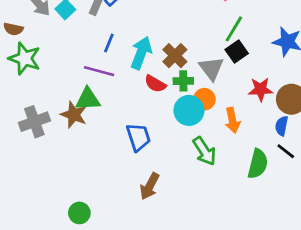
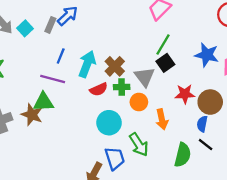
red semicircle: (155, 84) -> (99, 89), turned -54
cyan circle: (189, 110) -> (109, 123), moved
blue trapezoid: (138, 137) -> (115, 158), moved

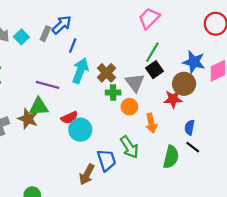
blue line: (61, 56) -> (73, 46), moved
red semicircle: (99, 89) -> (69, 118), moved
brown circle: (210, 102) -> (184, 84), moved
cyan circle: (109, 123) -> (80, 130), moved

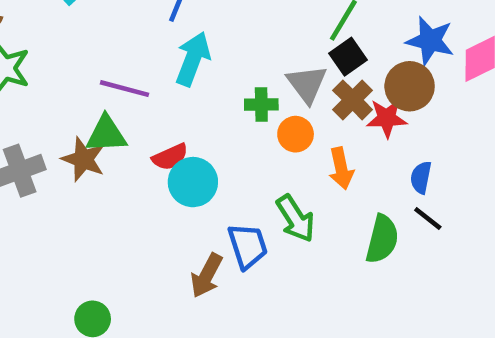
brown cross: (106, 73) -> (353, 100), moved

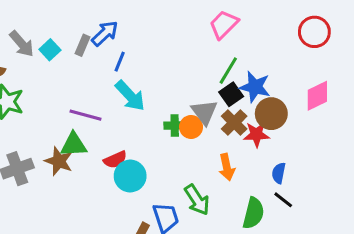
blue star: (430, 41) -> (255, 87), moved
cyan arrow: (193, 59) -> (130, 96), turned 116
orange circle: (296, 134) -> (191, 127), moved

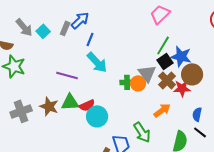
green triangle: (74, 145) -> (70, 102), moved
orange arrow: (227, 167) -> (162, 110), turned -114

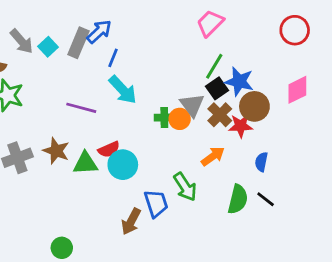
gray rectangle: (65, 28) -> (78, 43), size x1.5
green triangle: (70, 102) -> (85, 163), moved
black line: (200, 132) -> (266, 199), moved

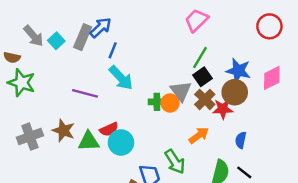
blue star: (239, 81) -> (238, 71), moved

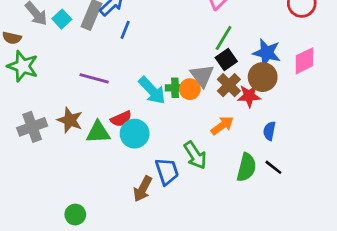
cyan arrow: (121, 78) -> (152, 90), moved

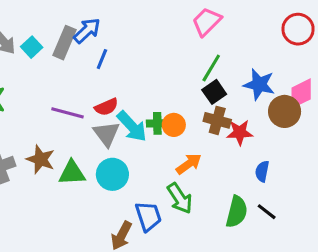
gray triangle: (202, 76) -> (106, 134), moved
brown circle: (263, 77) -> (285, 111), moved
brown cross: (229, 85) -> (217, 120), turned -30
red semicircle: (121, 119) -> (106, 107), moved
orange arrow: (222, 126) -> (189, 164), moved

